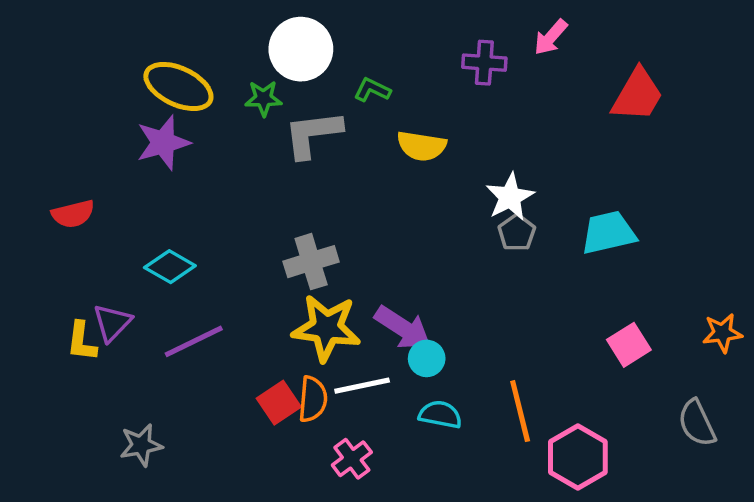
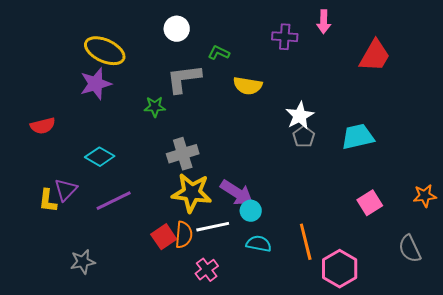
pink arrow: (551, 37) -> (324, 22), turned -40
white circle: (301, 49) -> (177, 29), size x0.7
green star: (263, 98) -> (155, 107), moved

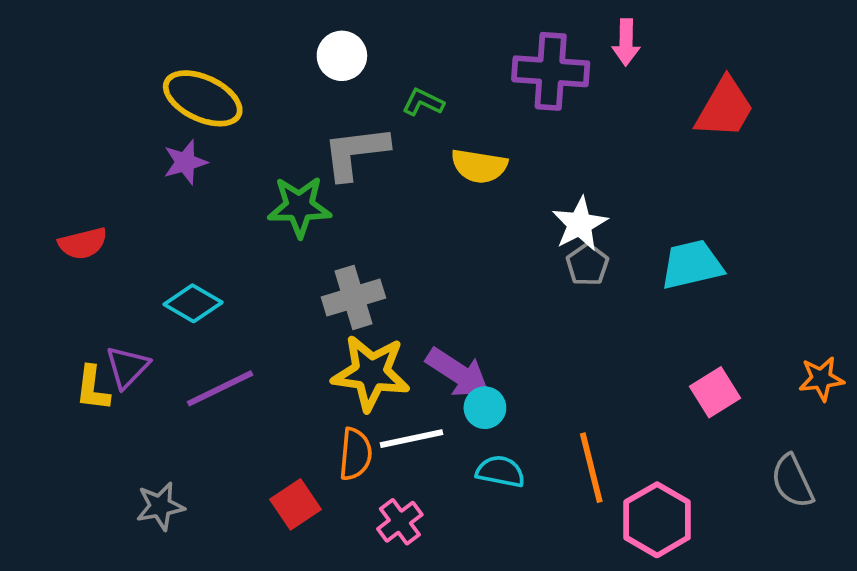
purple cross: (285, 37) -> (551, 71), size x1.5
purple star: (96, 84) -> (185, 162), size x0.7
green star: (155, 107) -> (299, 207), size x1.5
red square: (164, 237) -> (295, 504), moved

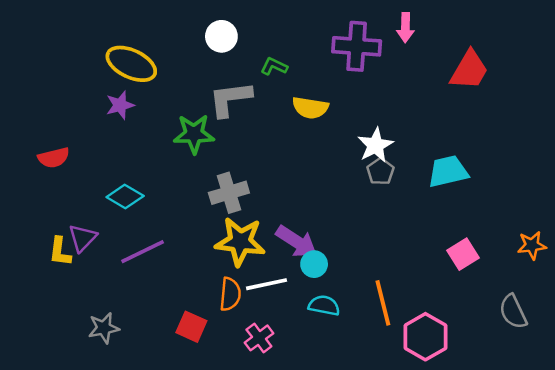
red square: (295, 504) -> (191, 327), turned -32

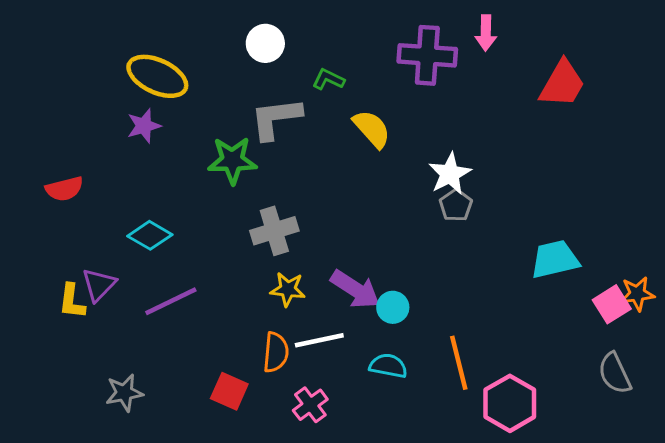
yellow semicircle: (310, 108) -> (372, 129), turned -141
cyan trapezoid: (448, 171) -> (555, 259), moved
yellow star: (240, 242) -> (288, 289), size x0.6
pink square: (463, 254) -> (612, 304), moved
cyan circle: (314, 264) -> (393, 307), moved

